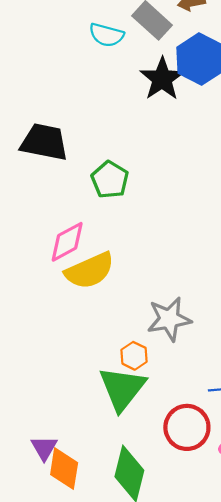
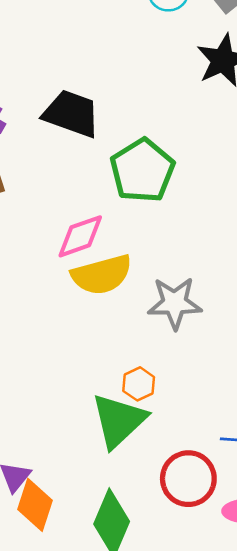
green pentagon: (110, 180) -> (142, 171), size x1.4
gray star: (169, 319) -> (175, 303), moved

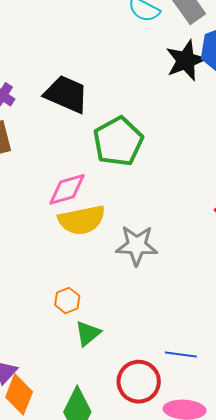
orange hexagon: (139, 384) -> (67, 300), moved
green triangle: (119, 420) -> (88, 333), size x0.6

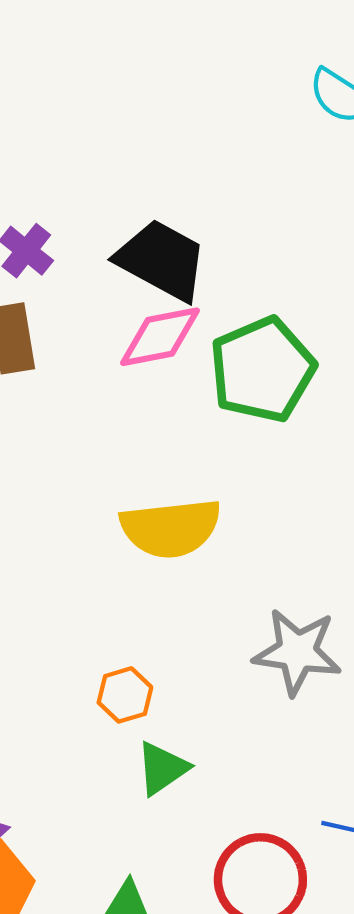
pink diamond: (67, 189) -> (160, 337), moved
gray star: (137, 245) -> (297, 652), moved

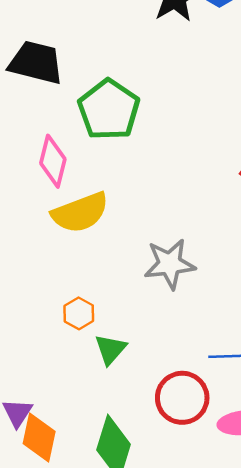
pink diamond: (160, 337) -> (53, 161), moved, turned -51

